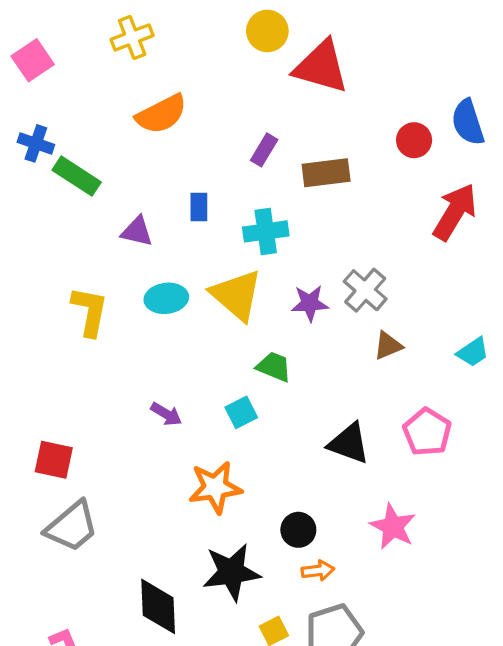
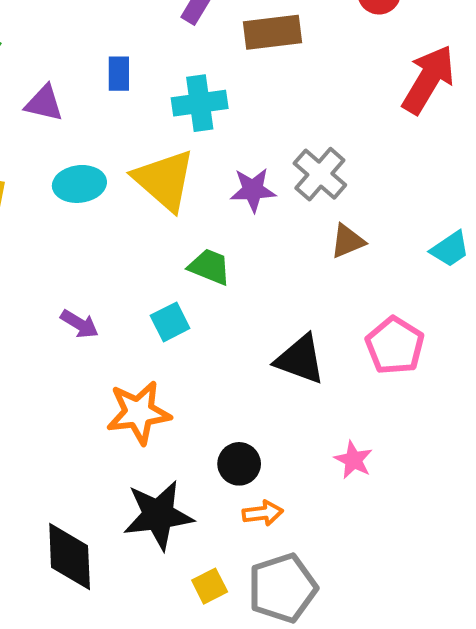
pink star: (393, 527) -> (353, 460), size x0.7

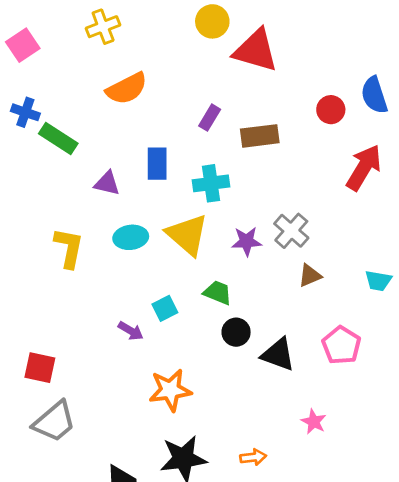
blue rectangle: (119, 74) -> (157, 164), size x1.4
cyan trapezoid: (450, 249) -> (378, 281), turned 44
cyan square: (170, 322) -> (165, 308), moved
black circle: (239, 464) -> (236, 332), moved

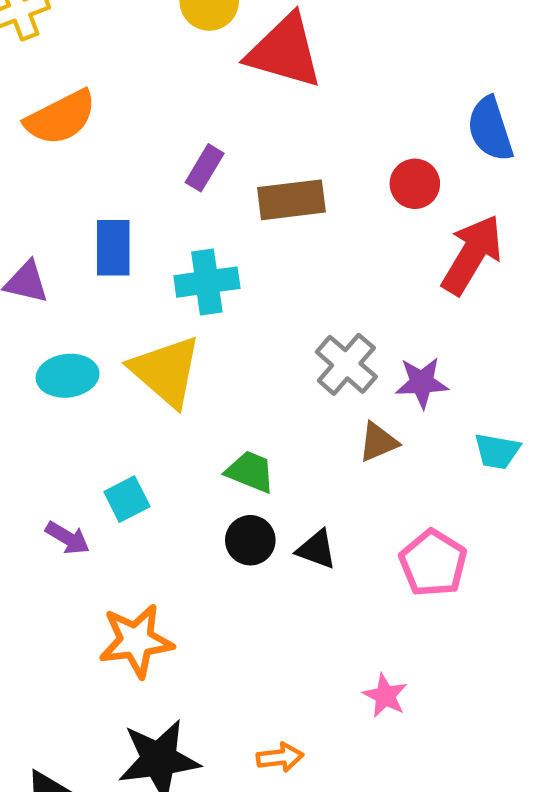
red circle: (331, 110) -> (415, 184), moved
purple star: (247, 241) -> (422, 383), moved
green trapezoid: (218, 293) -> (250, 472), moved
black triangle: (278, 355) -> (317, 549), moved, size x0.7

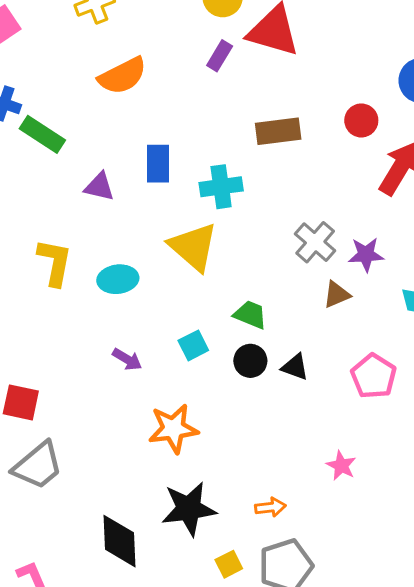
purple rectangle: (205, 168) -> (220, 56), moved
cyan ellipse: (68, 376) -> (118, 279), moved
cyan square: (127, 499) -> (193, 345), moved

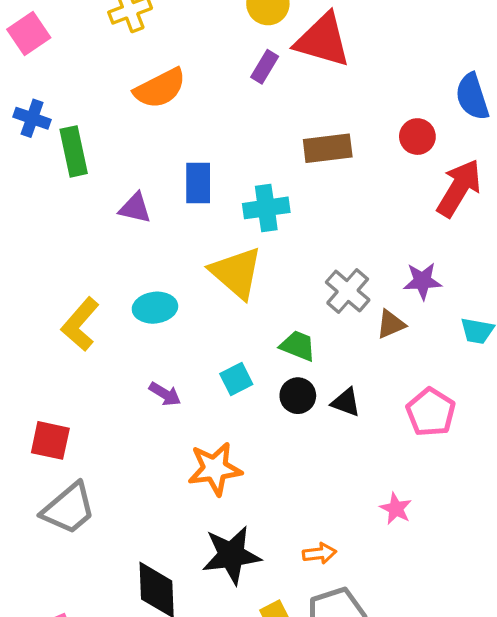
green rectangle: (42, 134) -> (74, 151), turned 45
gray cross: (315, 242) -> (348, 291), moved
yellow L-shape: (55, 262) -> (80, 324), moved, turned -150

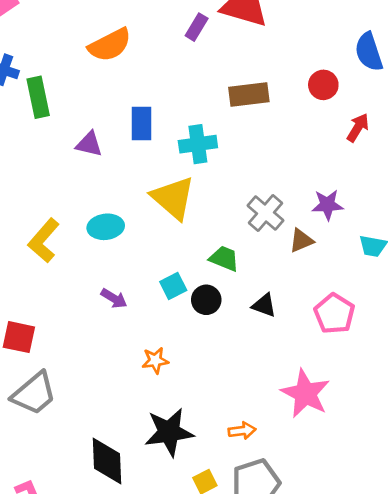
red arrow: (459, 188) -> (358, 128), size x0.6
black circle: (298, 396) -> (206, 300), moved
orange star: (215, 469) -> (155, 360), size x0.6
pink star: (396, 509) -> (305, 393), size x1.8

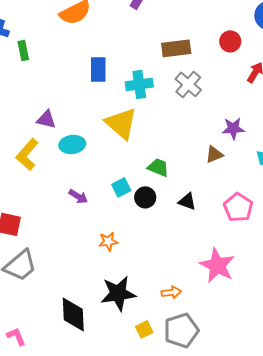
green rectangle: (38, 97) -> (23, 50), size x0.7
purple triangle: (89, 144) -> (46, 119), moved
gray cross: (265, 213) -> (188, 84), moved

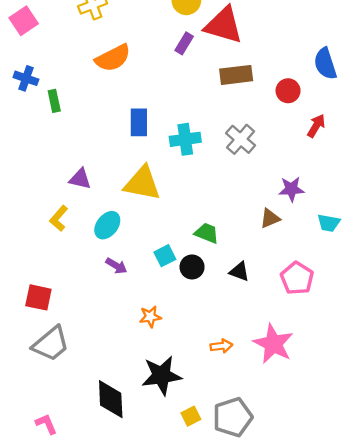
brown rectangle: (176, 48) -> (236, 75), moved
yellow triangle: (121, 123) -> (142, 183), moved, turned -30
cyan ellipse: (72, 144) -> (107, 225), moved, turned -45
yellow L-shape: (27, 154) -> (59, 218), size x0.7
orange arrow: (171, 292) -> (221, 346), moved

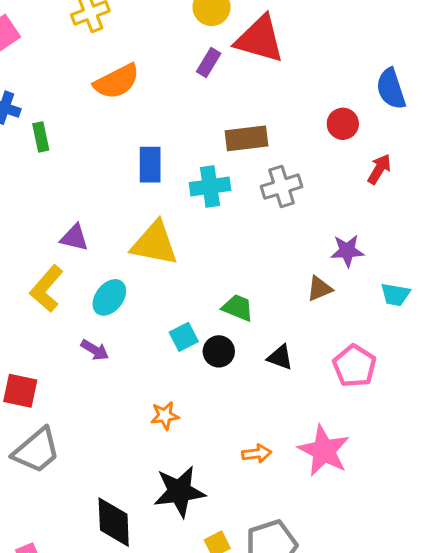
brown rectangle: (236, 75) -> (247, 138), moved
gray cross: (241, 139) -> (282, 187), turned 32
yellow L-shape: (59, 218) -> (47, 289), size x1.4
purple arrow: (116, 266) -> (95, 350), moved

